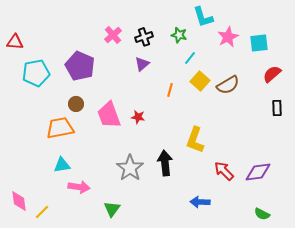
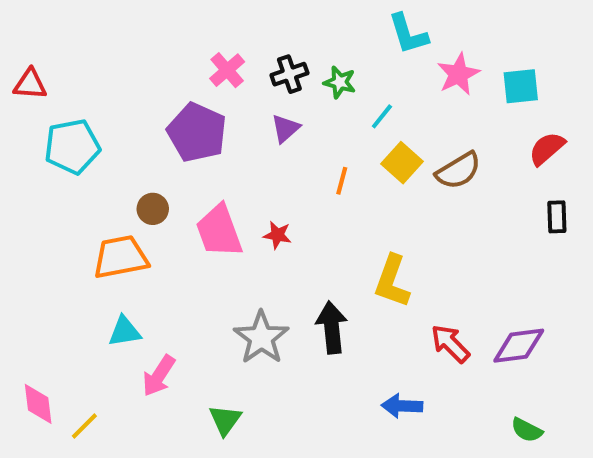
green star: (179, 35) -> (340, 82), moved
purple pentagon: (80, 66) -> (197, 132), moved
pink arrow: (79, 187) -> (159, 376), turned 115

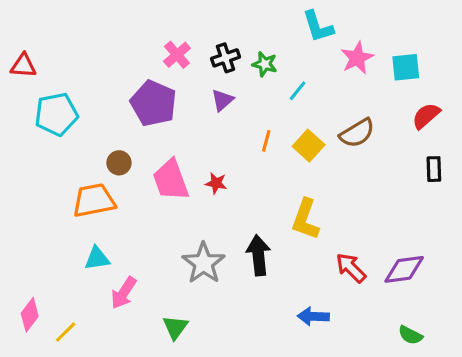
yellow square: (402, 163) -> (309, 146), moved
pink diamond: (38, 404) -> (30, 315), turned 44

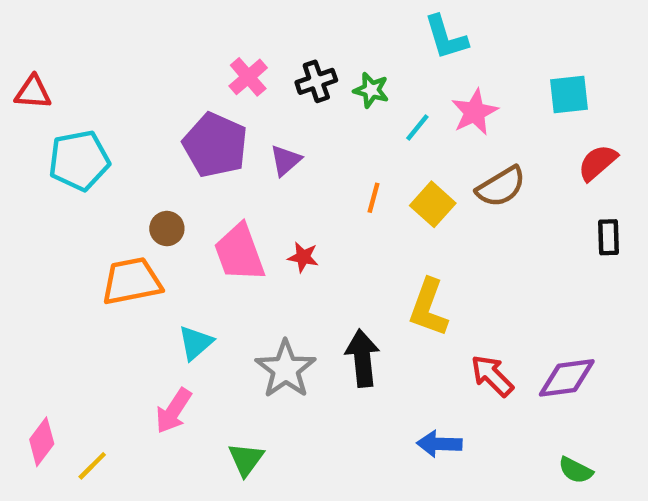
pink star: (357, 58) -> (475, 112), moved
purple triangle: (222, 100) -> (286, 160), moved
cyan triangle: (97, 258) -> (195, 343), moved, turned -32

